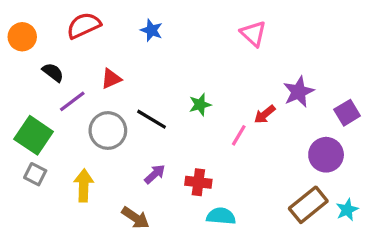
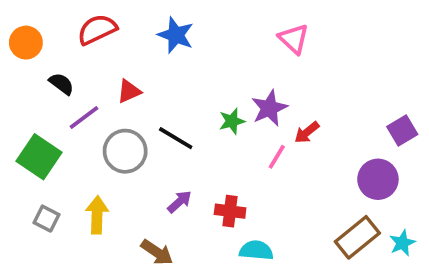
blue star: (152, 30) -> (176, 35), size x1.4
purple star: (299, 92) -> (269, 108), moved
gray square: (35, 174) -> (46, 219), moved

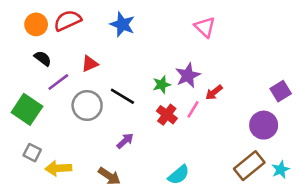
orange circle: (26, 43) -> (36, 24), moved
red cross: (230, 211) -> (167, 115), moved, turned 30
yellow arrow: (97, 215) -> (58, 168), moved, turned -95
cyan semicircle: (256, 250) -> (179, 175), turned 135

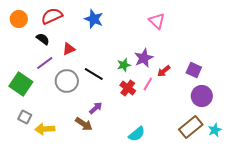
orange circle: (36, 24) -> (19, 19), moved
black semicircle: (43, 58) -> (43, 39), moved
purple square: (281, 91) -> (194, 70), moved, turned -35
brown arrow: (109, 176) -> (84, 124), moved

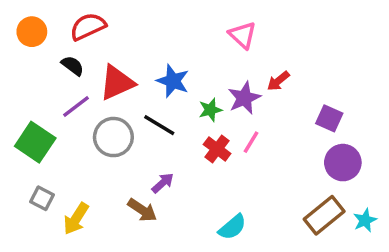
blue star: (94, 19) -> (173, 81), moved
pink triangle: (157, 21) -> (243, 35), moved
red triangle: (69, 49) -> (117, 83), size x1.6
red arrow: (164, 71) -> (278, 81), moved
yellow arrow: (45, 129) -> (76, 219), turned -54

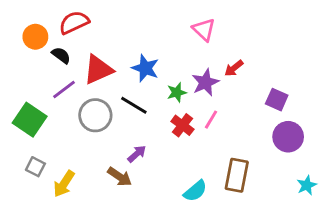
orange circle: (32, 32) -> (35, 37), moved
brown rectangle: (324, 215) -> (237, 175), moved, turned -40

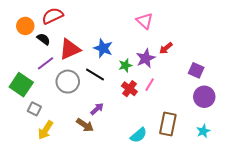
gray square: (35, 167) -> (34, 109), moved
cyan star: (307, 185) -> (203, 131), moved

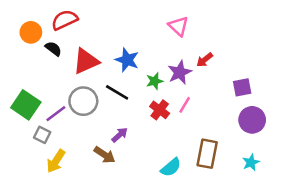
purple line: (45, 63) -> (56, 114), moved
purple square: (196, 70) -> (242, 87), turned -35

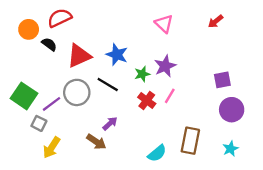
red arrow: (205, 60) -> (216, 21), moved

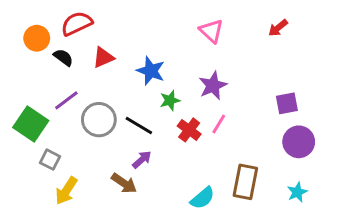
red triangle: (79, 56) -> (103, 57), moved, size x0.7
green star: (142, 74) -> (170, 100), moved
black line: (108, 84) -> (139, 126), moved
purple line: (52, 104) -> (66, 100), moved

